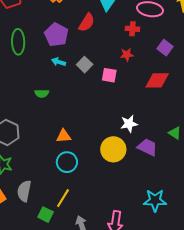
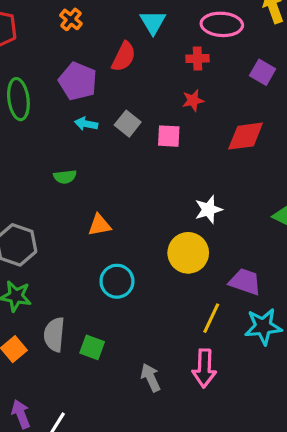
purple square: (165, 48) -> (263, 72), moved
orange triangle: (64, 136) -> (99, 225), moved
purple trapezoid: (147, 147) -> (245, 282), moved
yellow line: (63, 198) -> (211, 318), moved
green square: (46, 215) -> (92, 347), moved

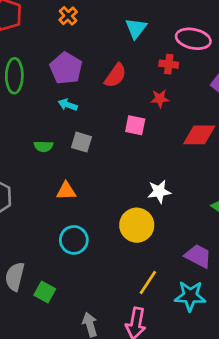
red semicircle: (124, 57) -> (115, 76), moved
gray square: (128, 124) -> (81, 142), moved, turned -30
purple trapezoid: (245, 282) -> (198, 256), moved

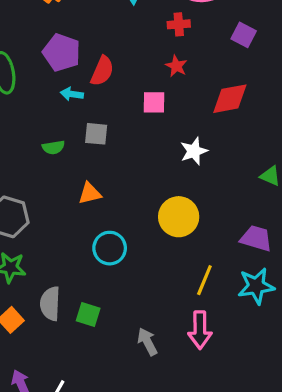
red semicircle: (115, 76) -> (102, 71), moved
red star: (160, 99) -> (176, 66), turned -30
white star: (159, 192) -> (194, 151), moved

